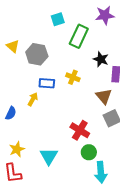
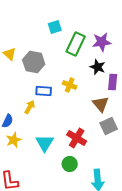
purple star: (105, 15) -> (102, 42), moved
yellow star: (17, 149) -> (14, 140), moved
green circle: (89, 152) -> (70, 164), moved
cyan triangle: (49, 156) -> (45, 143), moved

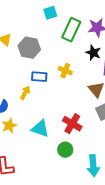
cyan triangle: (45, 143) -> (40, 129), turned -42

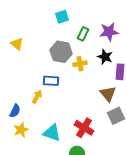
green rectangle: (71, 30) -> (83, 34), size x0.6
gray hexagon: (29, 48) -> (61, 52), moved
yellow cross: (65, 71) -> (80, 64), moved, turned -32

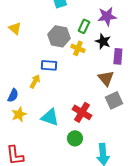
green rectangle: (83, 34) -> (84, 26), moved
yellow cross: (80, 64) -> (78, 48), turned 32

